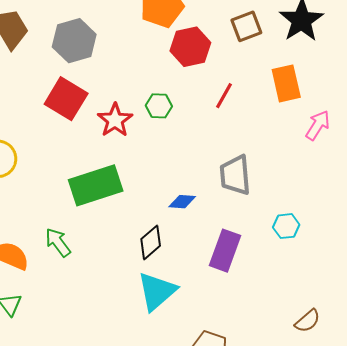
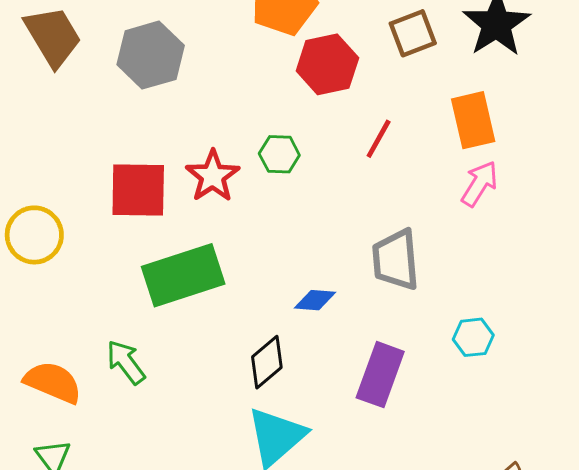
red square: (66, 99) -> (138, 190), moved, turned -30
pink arrow: (318, 125) -> (479, 184), moved

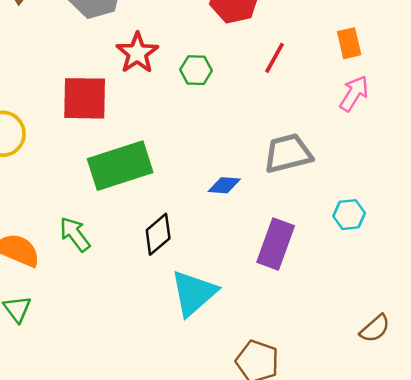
orange rectangle: (473, 120) -> (349, 43), size x0.7
red star: (213, 176) -> (137, 53), moved
gray trapezoid: (396, 260) -> (288, 153), turned 81
black diamond: (267, 362) -> (158, 234), moved

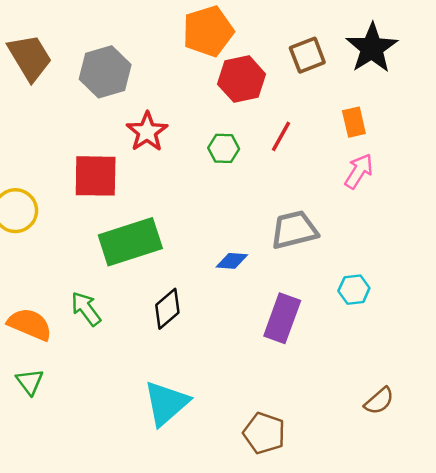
green hexagon: (196, 70) -> (224, 148), moved
cyan triangle: (194, 293) -> (166, 403), moved

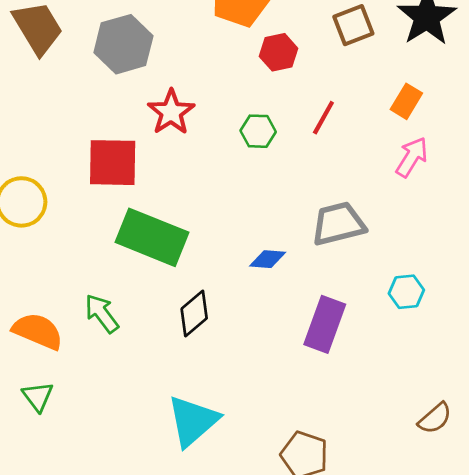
red hexagon: (242, 79) -> (279, 52), size x0.7
orange rectangle: (354, 122) -> (406, 101), turned 44
green rectangle: (130, 242) -> (152, 237), turned 40

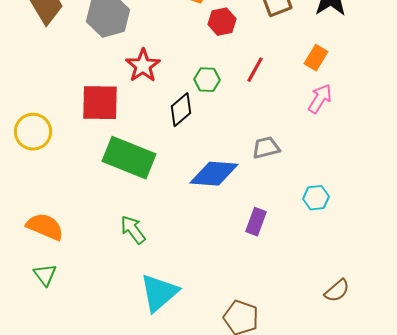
gray trapezoid: (338, 224) -> (266, 148), size x0.7
blue diamond: (268, 259) -> (214, 174), size x1.8
green arrow: (102, 313) -> (133, 230), moved
black diamond: (194, 313) -> (181, 110), moved
purple rectangle: (325, 324) -> (256, 222), size x0.7

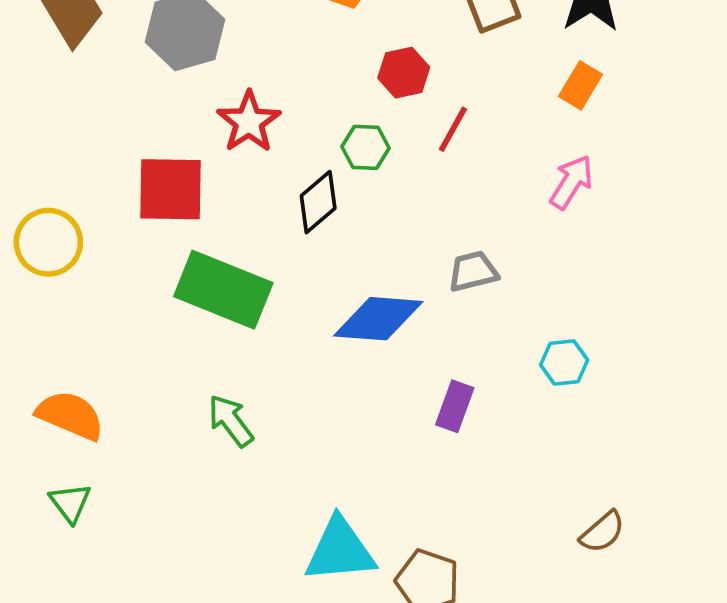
red hexagon: (222, 22) -> (404, 73), moved
orange rectangle: (316, 58) -> (581, 85), moved
cyan triangle: (159, 293) -> (340, 550), moved, turned 36

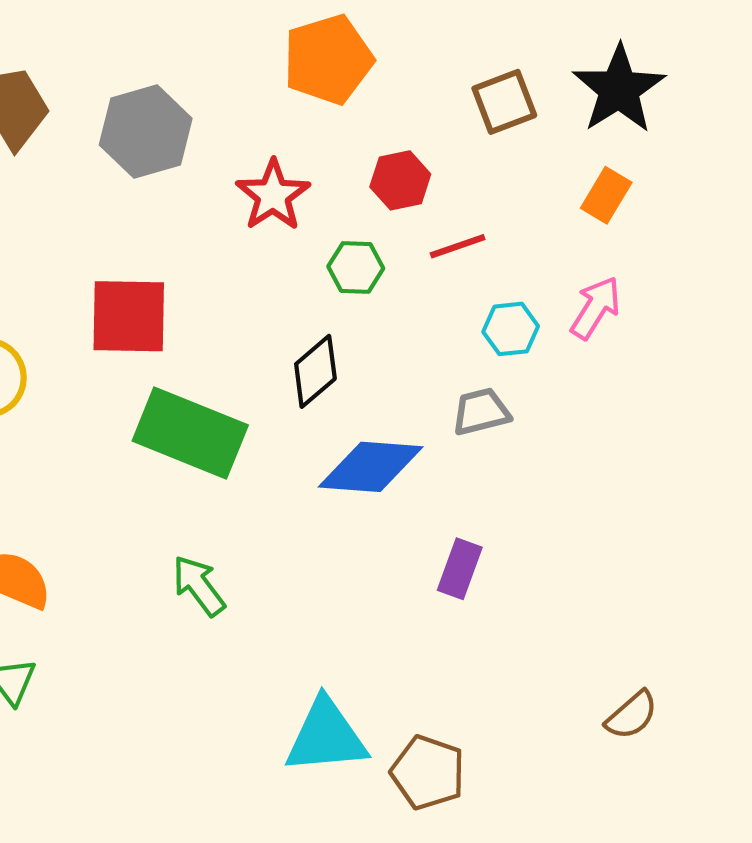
red star: (249, 122) -> (273, 195), moved
red line: (453, 129) -> (458, 246), turned 42
black diamond: (318, 202) -> (315, 371), moved
cyan hexagon: (564, 362) -> (511, 329), moved

